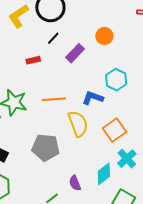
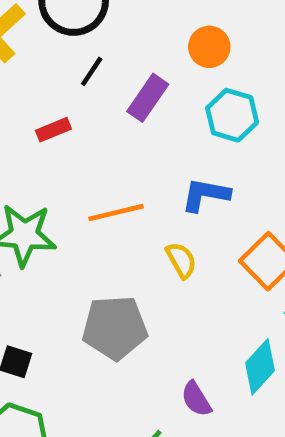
cyan hexagon: (116, 80) -> (232, 115), moved
yellow semicircle: (78, 124) -> (181, 260), size x0.6

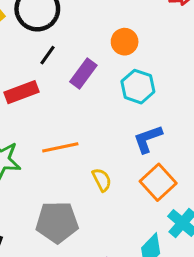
red rectangle: (53, 130) -> (21, 92), size x1.5
blue L-shape: (205, 195) -> (148, 139), moved, turned -32

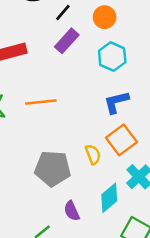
black line: (48, 55) -> (63, 13), moved
yellow semicircle: (102, 180) -> (93, 154), moved
gray pentagon: (57, 222) -> (53, 168), moved

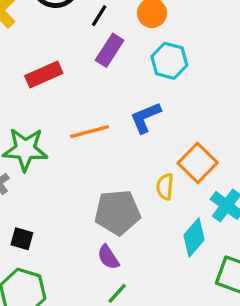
blue L-shape: (116, 102) -> (146, 117), moved
yellow semicircle: (93, 154) -> (165, 187), turned -144
purple semicircle: (72, 211) -> (108, 257), moved

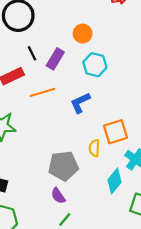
black line: (99, 16) -> (32, 53), moved, turned -56
orange line: (90, 132) -> (43, 92), moved
orange square: (198, 163) -> (116, 132), turned 30

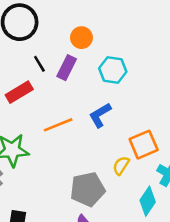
orange circle: (83, 34) -> (81, 38), moved
orange line: (43, 92) -> (58, 125), moved
yellow semicircle: (94, 148) -> (121, 165), turned 35

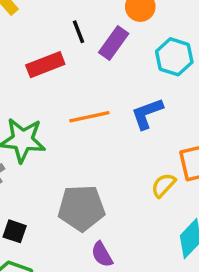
gray pentagon: (88, 189) -> (81, 208), moved

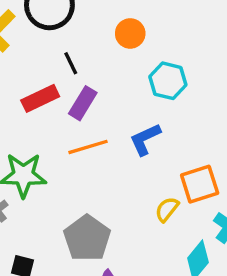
purple rectangle: (114, 43) -> (83, 103), moved
gray pentagon: (81, 208) -> (87, 238), turned -30

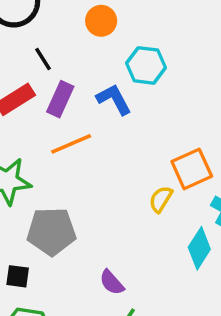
blue L-shape: (145, 139) -> (114, 99), moved, turned 93
gray pentagon: (87, 238) -> (51, 231), moved, turned -30

